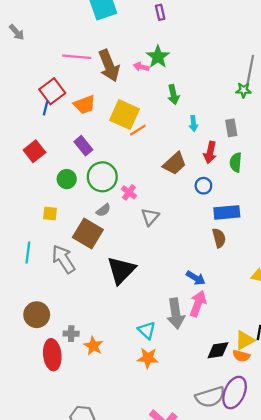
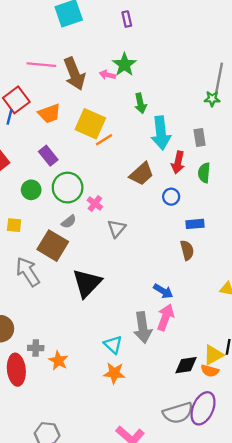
cyan arrow: (193, 123) -> (161, 133), size x2.0
blue rectangle: (227, 212) -> (195, 224), size x0.7

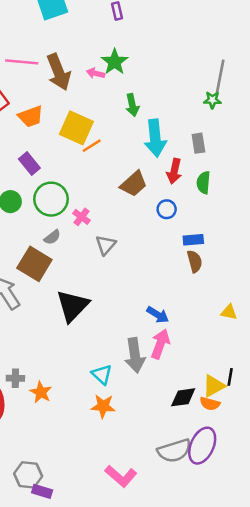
brown semicircle: (187, 250) -> (195, 261), moved

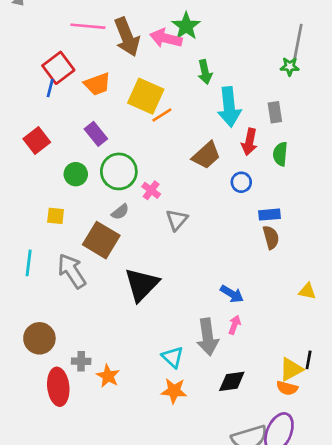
pink arrow: (95, 73) -> (166, 38), size x1.6
pink arrow: (160, 344) -> (235, 325), size x0.6
black diamond: (183, 397) -> (232, 381), moved

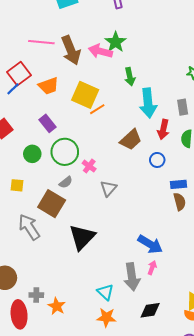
blue line: (50, 88) -> (13, 89), turned 32
blue arrow: (232, 294) -> (150, 244), size x1.4

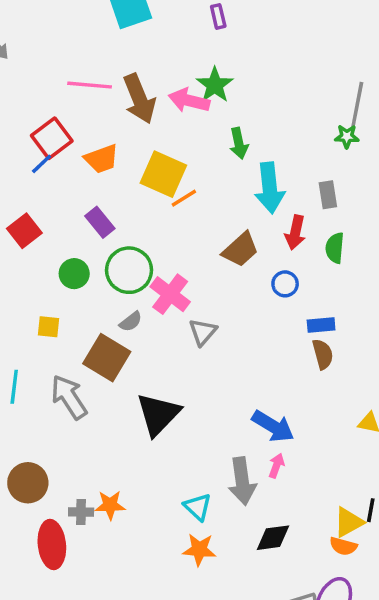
pink cross: (89, 166) -> (170, 294), size x1.6
orange star: (57, 306) -> (110, 505), moved, turned -30

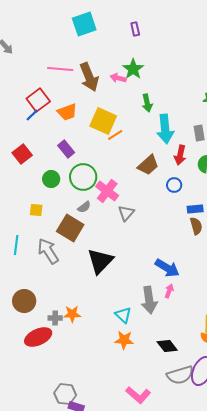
pink arrow: (189, 100) -> (118, 78), size x0.7
black diamond: (273, 538) -> (167, 346), moved, turned 60
red ellipse: (52, 545) -> (38, 337), turned 72

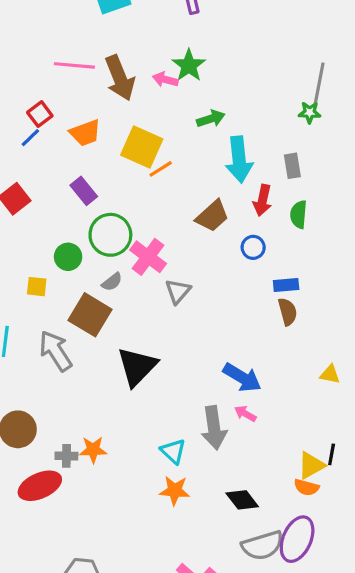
red square: (38, 100) -> (40, 114), size x0.7
green arrow: (147, 103) -> (211, 119), turned -96
green circle: (51, 179) -> (68, 257), moved
pink arrow: (169, 291) -> (245, 414), turned -80

